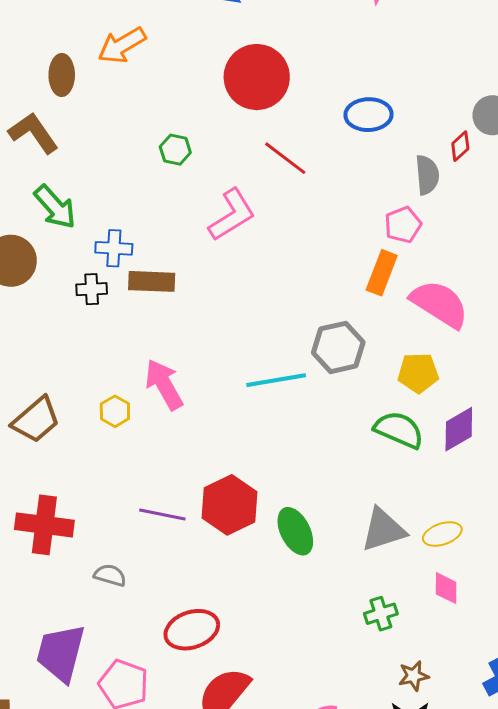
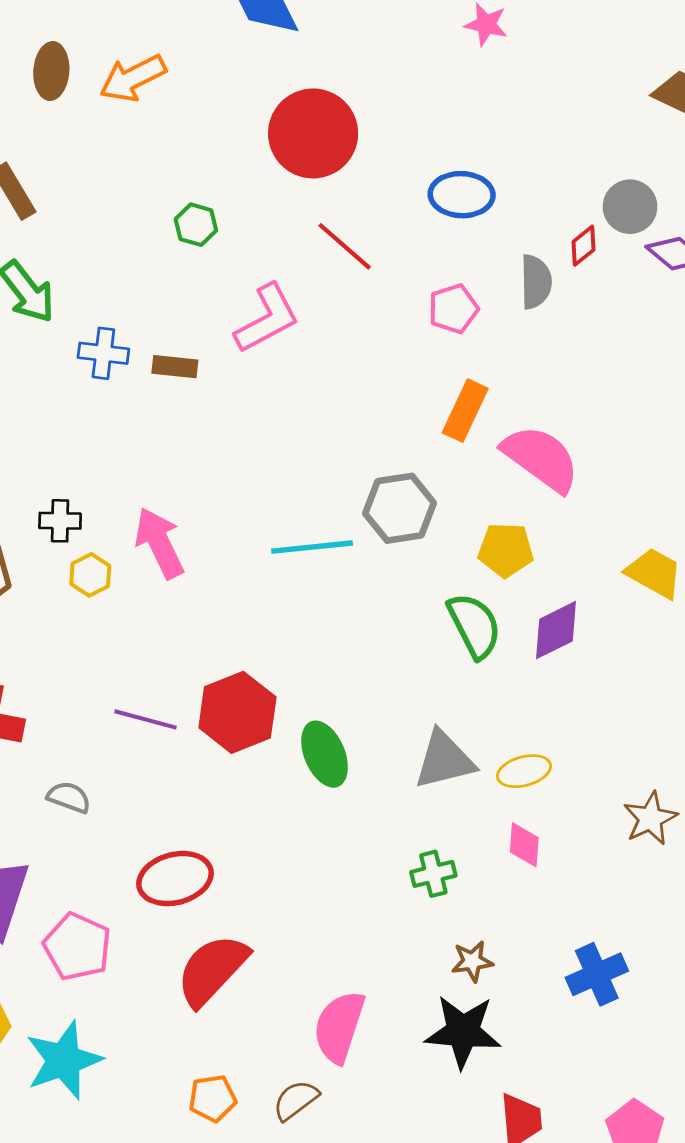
brown ellipse: (62, 75) -> (51, 71), moved
pink pentagon: (403, 225) -> (453, 309), moved
brown rectangle: (152, 281) -> (175, 367), moved, size x0.7
black cross: (92, 289) -> (60, 521), moved
green semicircle: (399, 430) -> (474, 626), turned 36

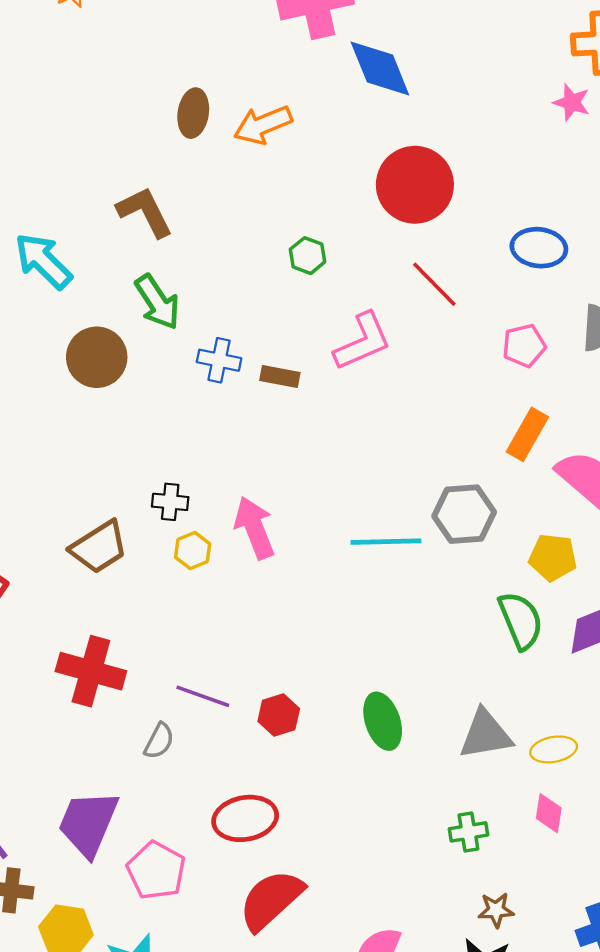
red hexagon: (237, 712) -> (279, 715), moved, size x0.6
purple line: (145, 719) -> (203, 696), moved
gray semicircle: (69, 797) -> (159, 741), turned 93

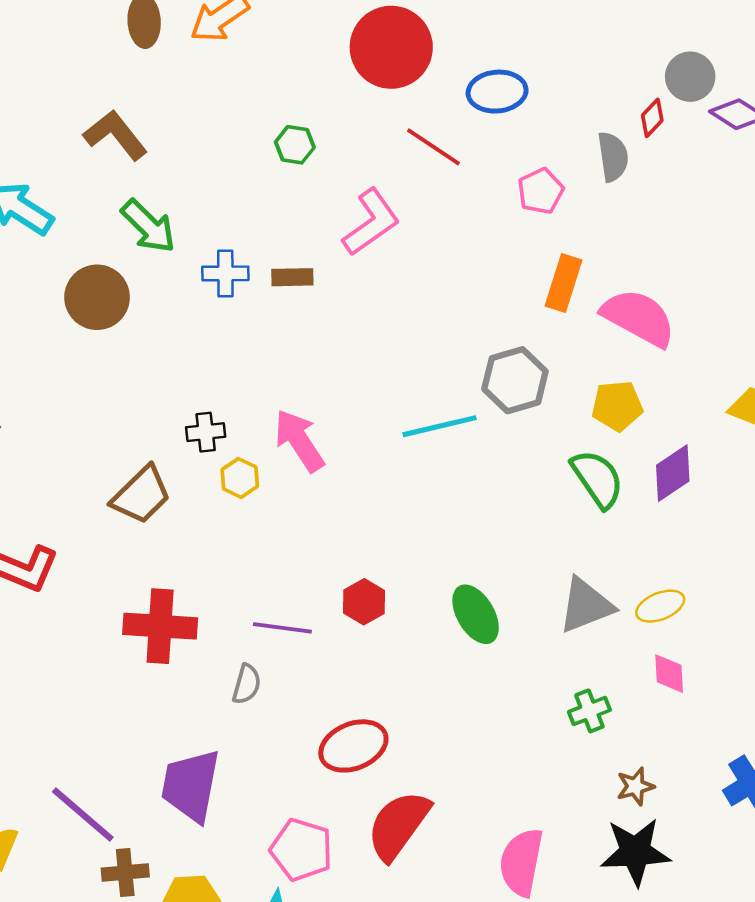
blue ellipse: (539, 248) -> (497, 92), moved
red hexagon: (279, 715) -> (364, 602), moved
pink pentagon: (156, 871) -> (301, 850), moved

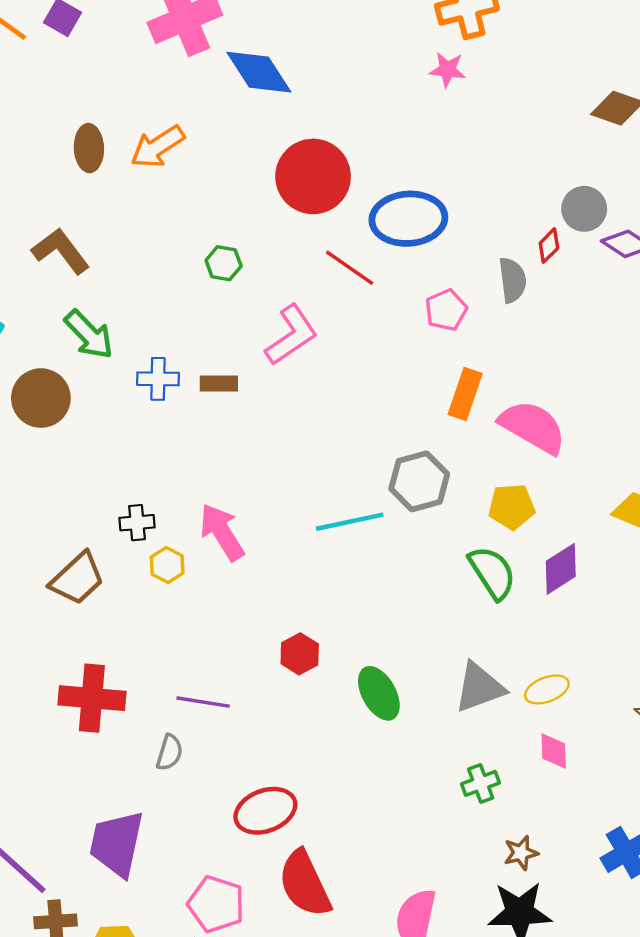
blue ellipse: (497, 92) -> (408, 219), size x1.4
red hexagon: (364, 602) -> (300, 654), moved
red semicircle: (398, 825) -> (305, 884), turned -62

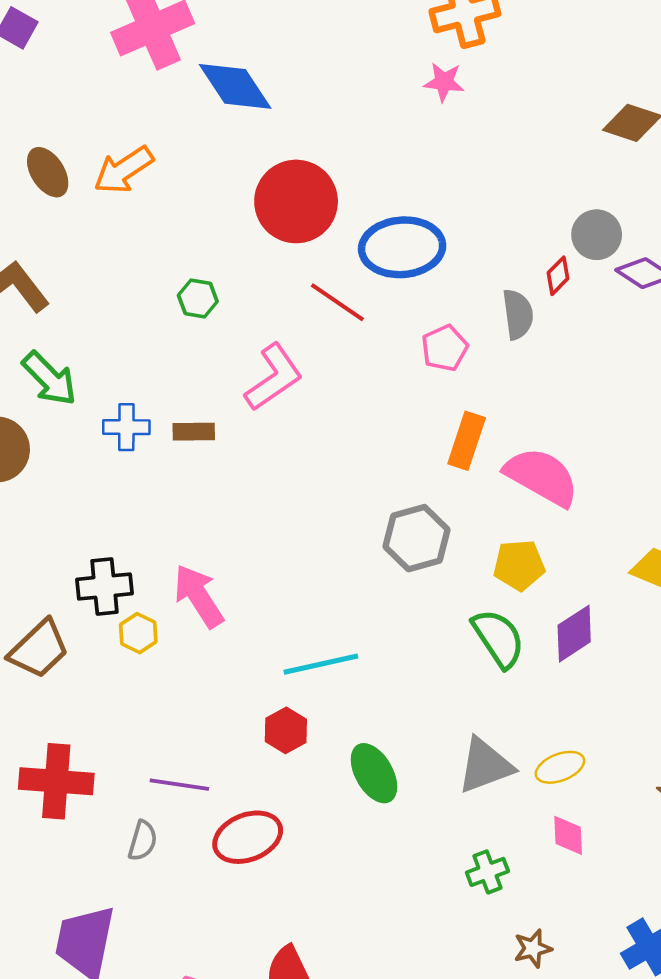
brown ellipse: (89, 148) -> (48, 172), turned -30
cyan line: (350, 522) -> (321, 664), moved
black cross: (137, 523) -> (104, 586), size x1.4
red ellipse: (265, 811) -> (248, 837), moved

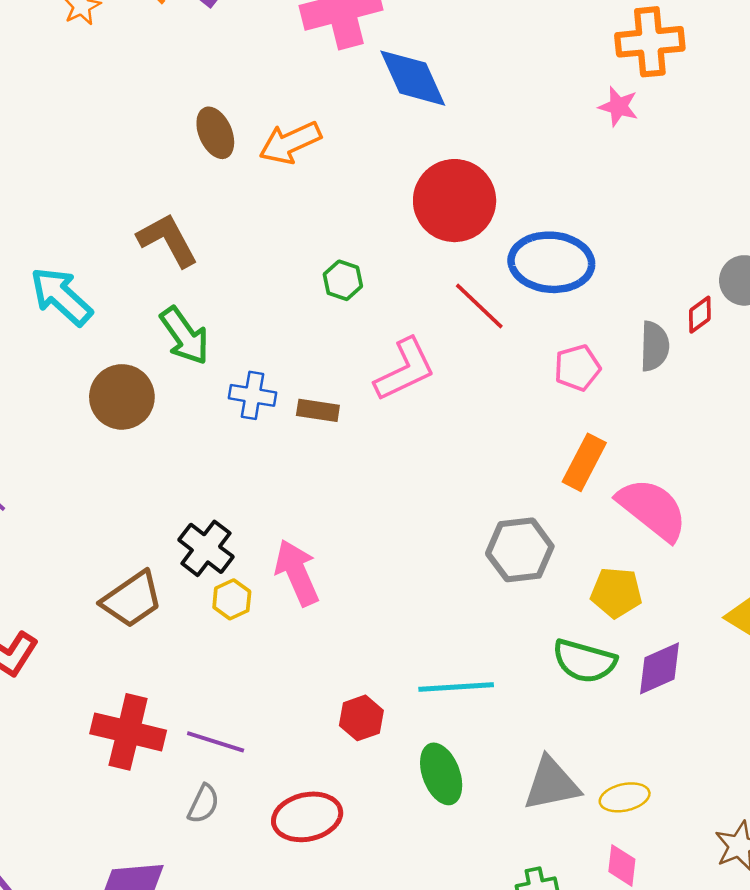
black cross: (104, 586) -> (206, 548), turned 34
green semicircle: (498, 638) -> (584, 661), turned 130
cyan line: (321, 664) -> (456, 687), moved
purple line: (179, 785) -> (216, 742), moved

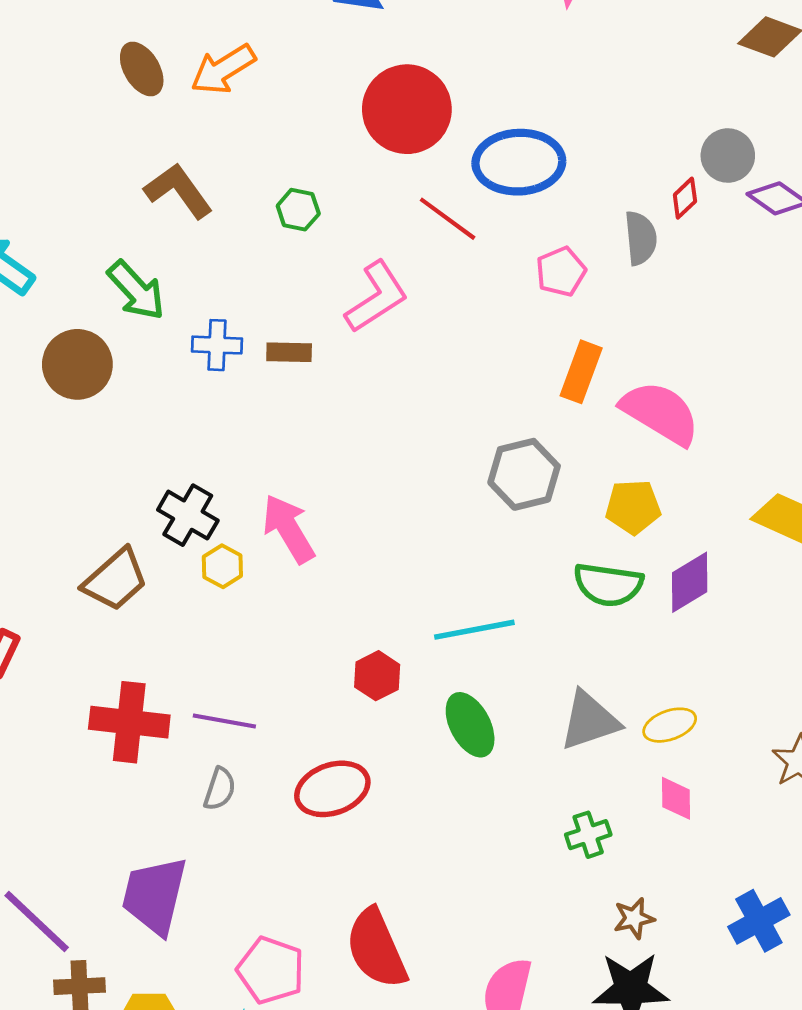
brown L-shape: (168, 240) -> (178, 191), moved

